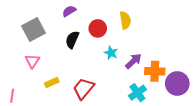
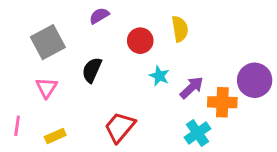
black semicircle: (72, 40) -> (92, 70), moved
yellow rectangle: (52, 82) -> (55, 136), moved
purple circle: (177, 83) -> (255, 80), moved
pink line: (12, 96) -> (17, 126), moved

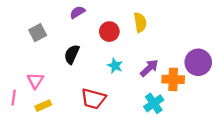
gray square: (48, 42) -> (38, 33), size x0.7
cyan star: (159, 76) -> (115, 66), moved
pink triangle: (46, 88) -> (35, 81), moved
red trapezoid: (120, 127) -> (93, 99), turned -115

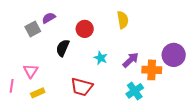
purple semicircle: (77, 12) -> (49, 18), moved
red circle: (109, 32) -> (85, 29), moved

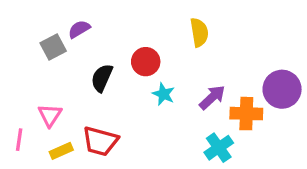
red circle: (85, 29) -> (146, 62), moved
red trapezoid: (82, 87) -> (100, 141), moved

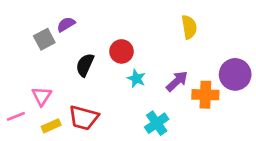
yellow semicircle: (199, 32) -> (189, 27), moved
pink line: (19, 140) -> (16, 116), turned 60
cyan cross: (219, 148) -> (157, 123), moved

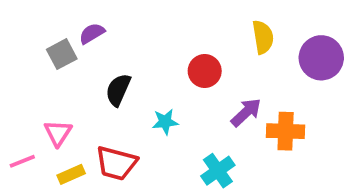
red circle: (121, 51) -> (205, 71), moved
purple circle: (235, 74) -> (321, 58), moved
cyan star: (136, 78) -> (165, 122), moved, turned -30

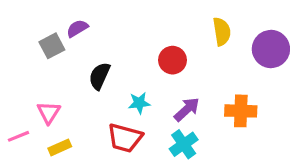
purple arrow: (246, 112) -> (187, 109), moved
red trapezoid: (116, 163) -> (125, 138), moved

